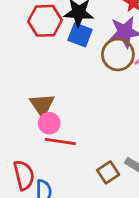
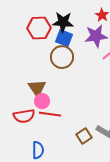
brown circle: (118, 55) -> (62, 57), moved
red semicircle: (24, 175) -> (24, 116), moved, turned 95

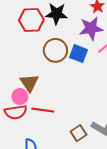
blue square: (64, 38) -> (79, 54), moved
pink circle: (42, 101) -> (20, 96), moved

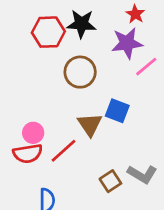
blue square: (79, 54) -> (117, 111), moved
brown triangle: (29, 83) -> (90, 125), moved
red line: (43, 110) -> (64, 151), turned -50

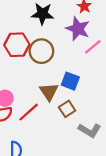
red hexagon: (48, 32) -> (17, 45), moved
purple star: (127, 43) -> (78, 29), turned 30
brown square: (110, 181) -> (67, 109), moved

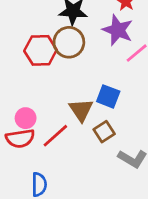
brown circle: (41, 51) -> (69, 42), moved

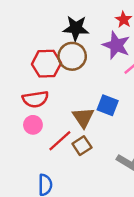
brown square: (104, 132) -> (82, 146), moved
red semicircle: (20, 138) -> (35, 99), moved

